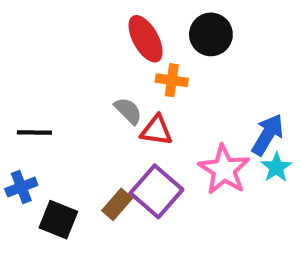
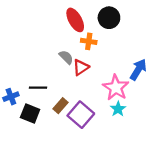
red triangle: (156, 130) -> (81, 67), turned -42
black line: (34, 133) -> (38, 88), moved
cyan star: (276, 167) -> (118, 109), moved
purple square: (156, 191) -> (81, 115), moved

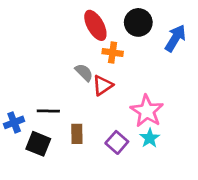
blue arrow: (138, 70) -> (175, 38), moved
brown rectangle: (61, 106) -> (77, 134), turned -42
purple square: (81, 115) -> (117, 142), moved, size x0.7

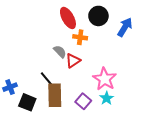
black line: (48, 111) -> (47, 79), moved, turned 49
brown rectangle: (77, 134) -> (55, 95), size x1.6

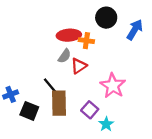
red ellipse: (68, 18) -> (69, 35), moved, turned -65
gray semicircle: (60, 52) -> (64, 56), turned 80
cyan star: (107, 98) -> (106, 124), moved

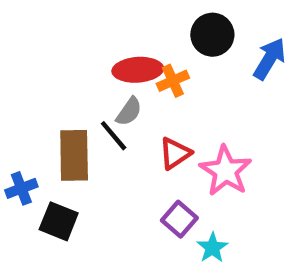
orange cross: (86, 41) -> (173, 81), turned -32
red triangle: (79, 66) -> (175, 153), moved
black line: (50, 86) -> (114, 136), moved
brown rectangle: (59, 103) -> (74, 155), moved

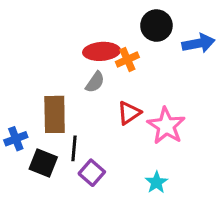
blue arrow: (269, 59) -> (199, 43), turned 48
black line: (114, 136) -> (74, 148), moved, turned 45
purple square: (179, 219) -> (92, 173), moved

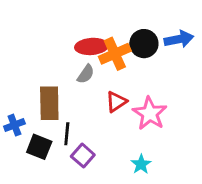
black circle: (156, 26) -> (144, 44), moved
orange cross: (127, 59) -> (115, 54), size x1.5

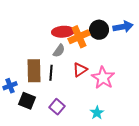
black line: (67, 134) -> (51, 73), moved

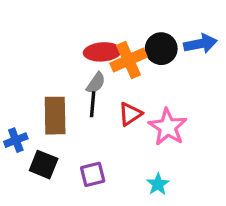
black line: (51, 73) -> (93, 104), moved
purple square: (57, 107) -> (93, 174), turned 35

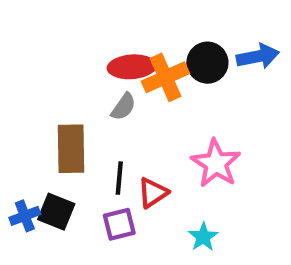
black line: (93, 104) -> (119, 178), moved
red triangle: (130, 114) -> (153, 193), moved
blue cross: (16, 140) -> (25, 216), moved

